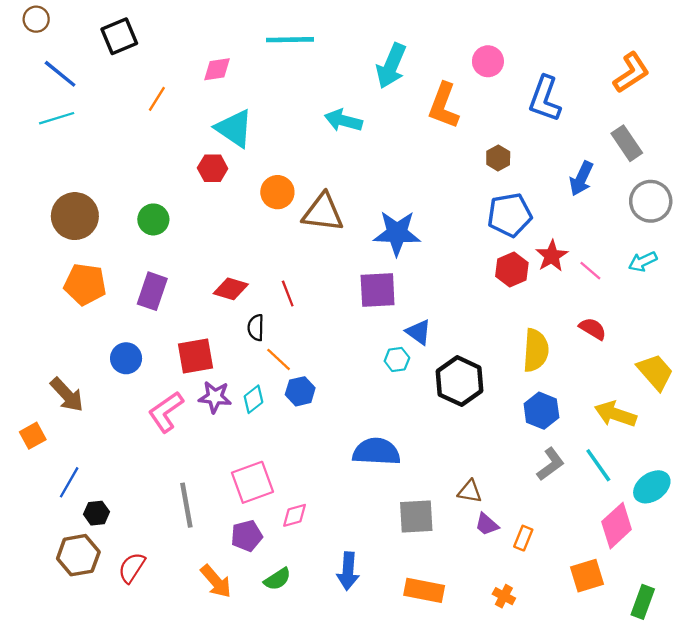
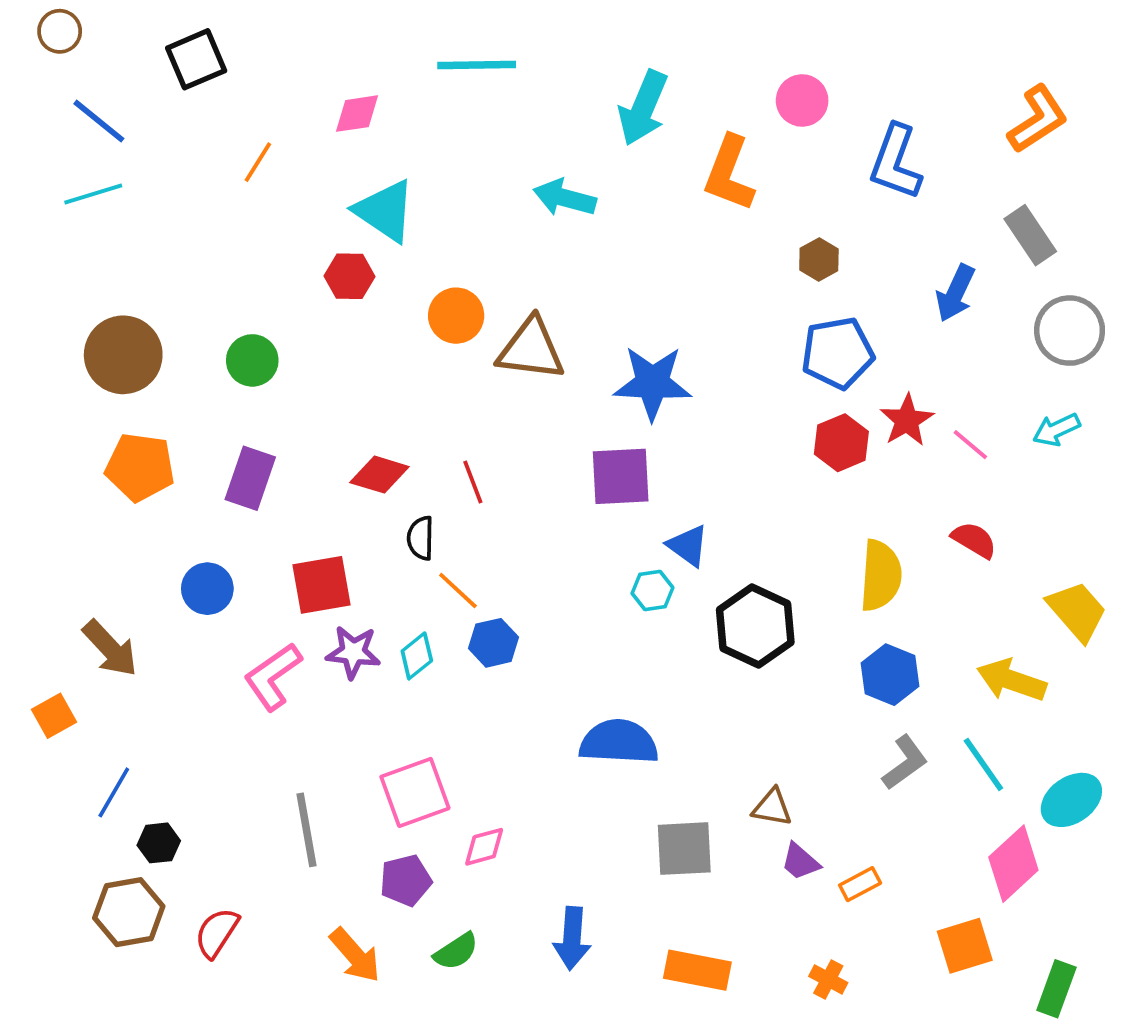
orange rectangle: (523, 538) -> (860, 884), turned 40

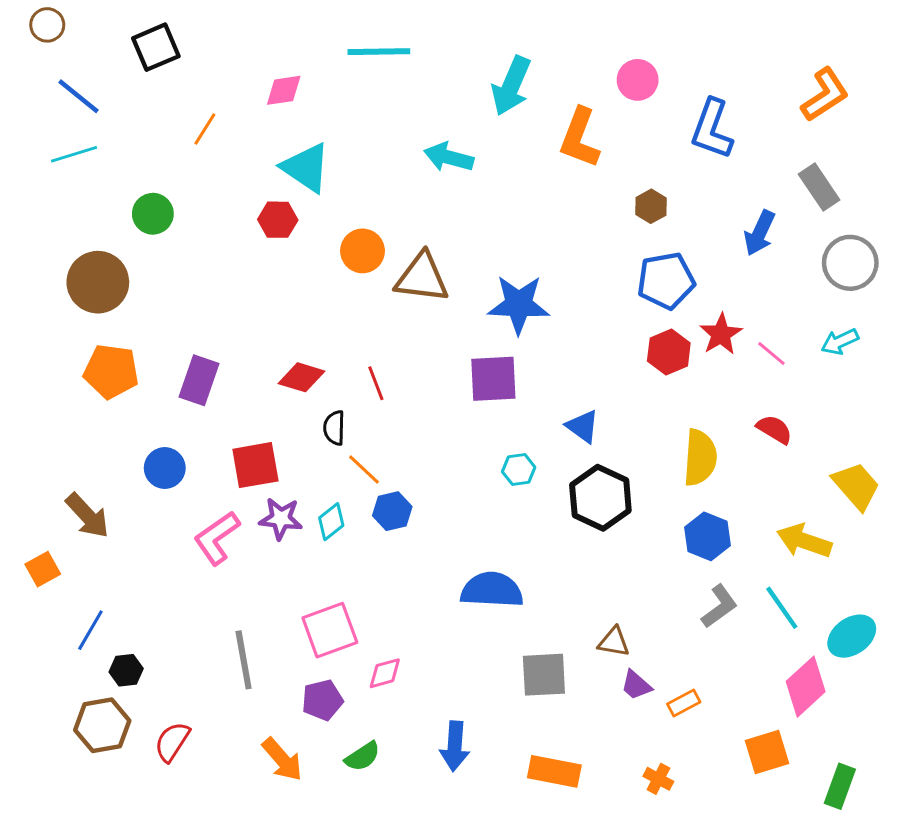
green circle: (252, 360) -> (153, 214), moved
blue triangle: (688, 546) -> (583, 426), moved

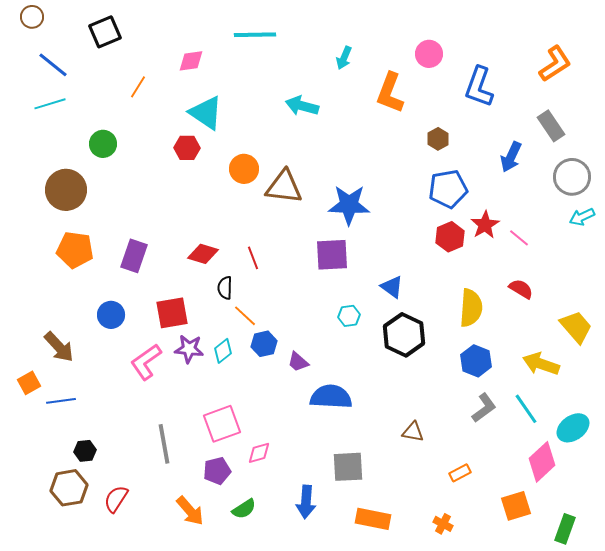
cyan arrow: (511, 86) -> (344, 58), size x0.6
cyan arrow: (840, 342) -> (582, 217), moved
blue line: (90, 630) -> (61, 401), moved, turned 52
gray square: (544, 675) -> (348, 467), moved
purple trapezoid: (636, 685) -> (298, 362), moved

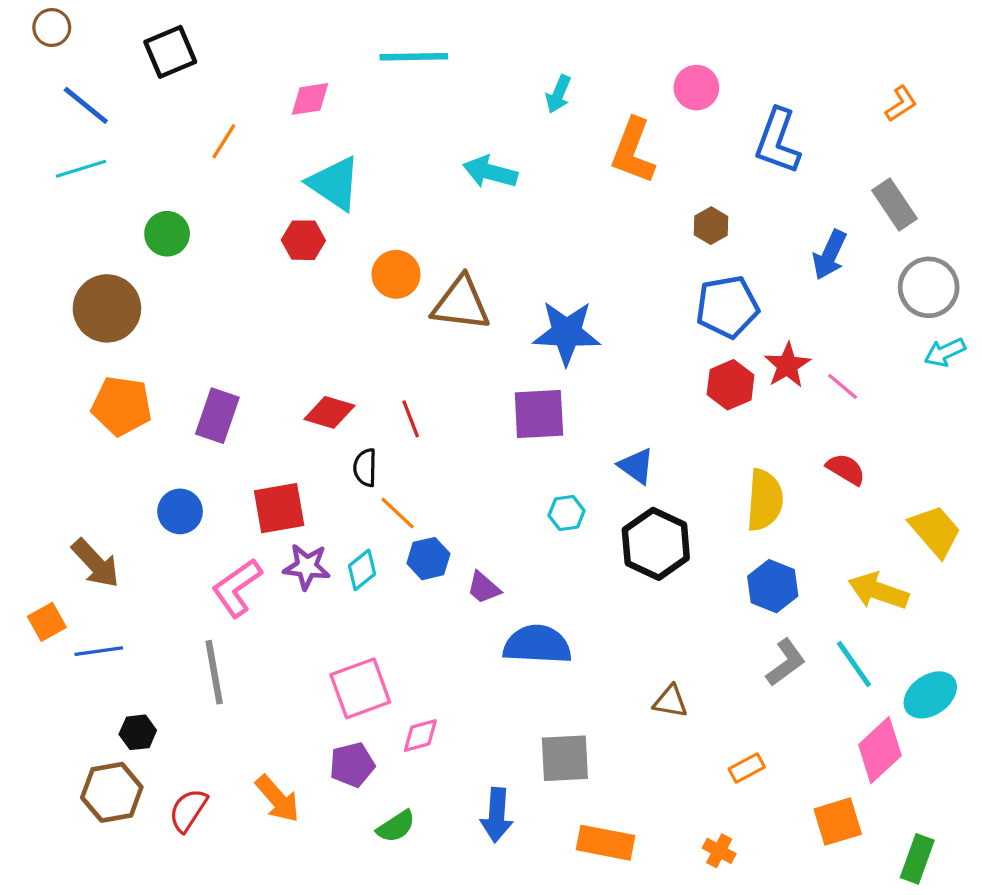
orange L-shape: (555, 64) -> (901, 104), size x0.6
gray line: (164, 444) -> (214, 672), moved
orange arrow: (190, 511) -> (277, 799), moved

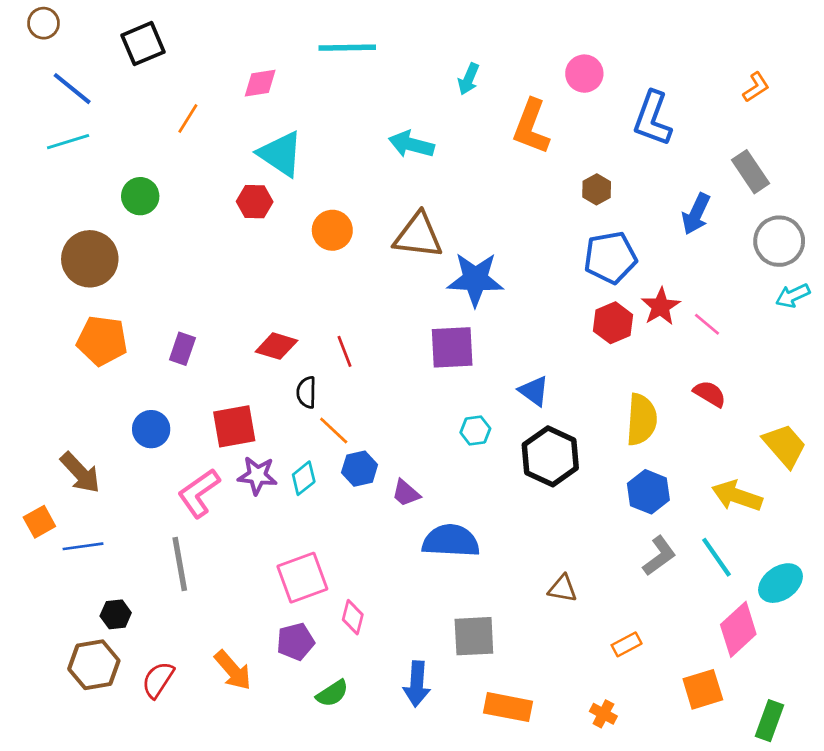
brown triangle: (461, 304) -> (418, 236), moved
purple rectangle: (217, 416) -> (182, 349), size x0.7
pink diamond: (420, 736) -> (353, 617), turned -60

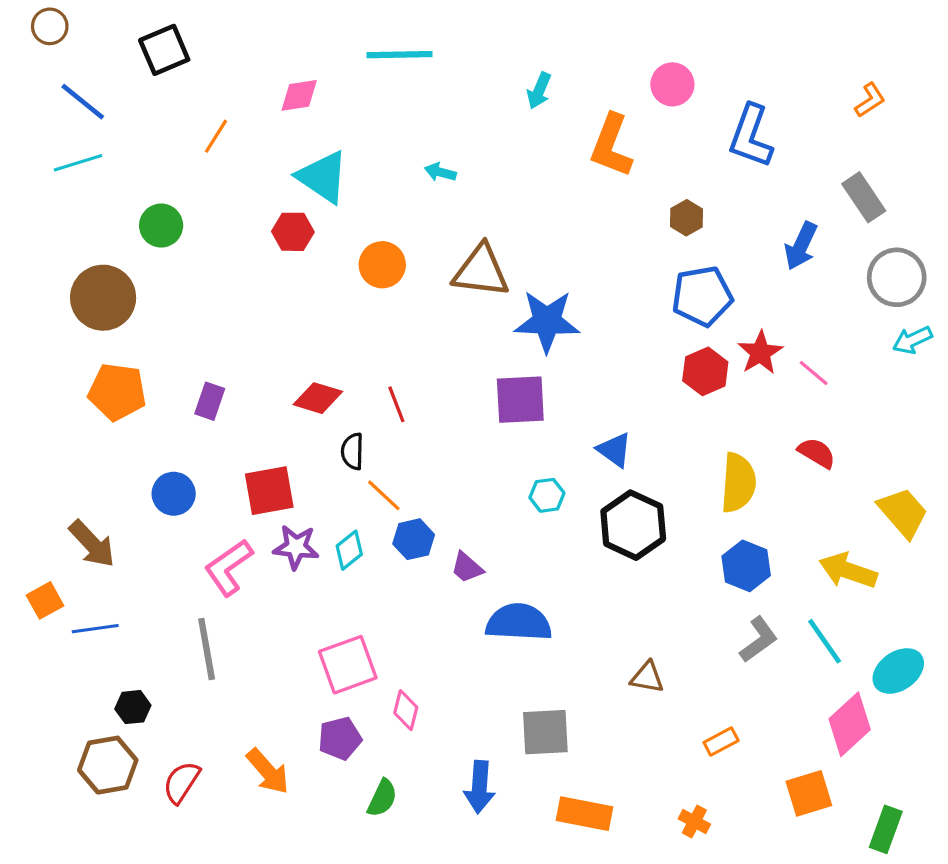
cyan arrow: (411, 144) -> (440, 172), moved, size x0.6
green semicircle: (332, 693) -> (382, 798), turned -32

